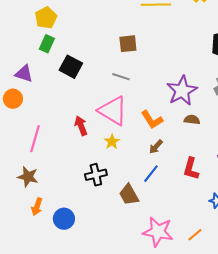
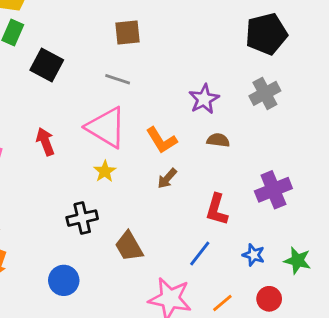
purple star: (182, 91) -> (204, 99), size x0.7
red arrow: (81, 126) -> (45, 142), moved
blue line: (151, 174) -> (200, 253), moved
blue circle: (64, 219) -> (64, 280), moved

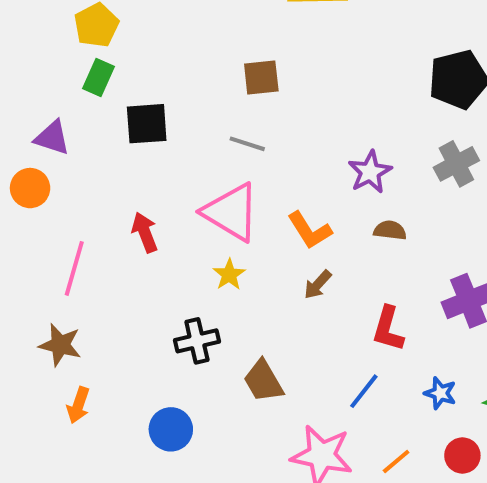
black square: (47, 65) -> (147, 124), turned -32

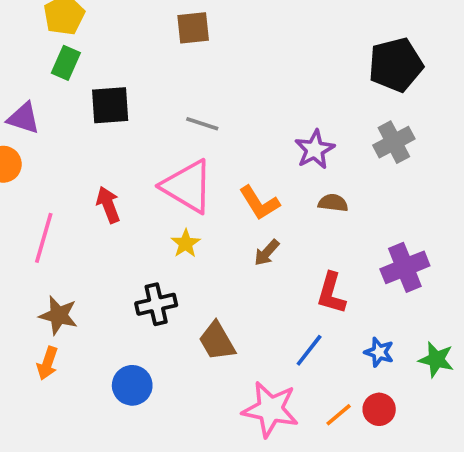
brown square: (261, 77) -> (193, 28), moved
brown star: (60, 345) -> (59, 315), moved
red circle: (462, 455) -> (379, 409), moved

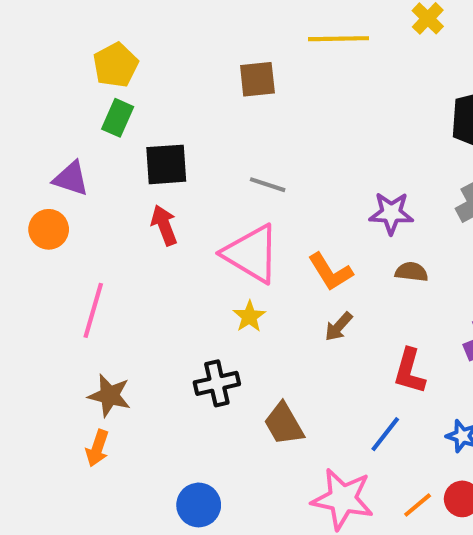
purple star: (315, 149) -> (391, 213), turned 30
red arrow: (108, 205) -> (164, 225), moved
blue circle: (132, 385) -> (199, 505), moved

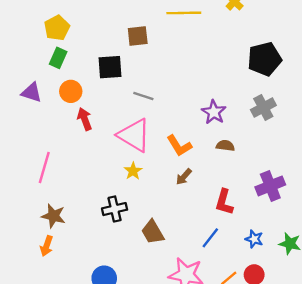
black square: (166, 164) -> (110, 67), moved
purple star: (391, 213) -> (214, 112), turned 30
orange circle: (49, 229) -> (71, 91), moved

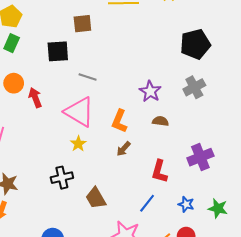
orange circle: (71, 91) -> (14, 83), moved
orange L-shape: (179, 146) -> (119, 121), turned 55

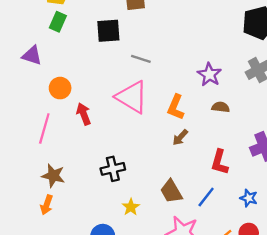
orange circle: (14, 83) -> (60, 88), moved
red arrow: (35, 98) -> (84, 114), moved
yellow star: (78, 144) -> (131, 207), moved
brown trapezoid: (96, 198) -> (171, 191), moved

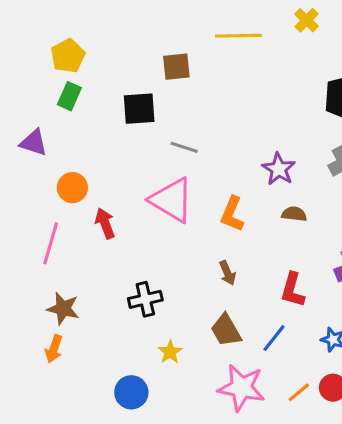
brown arrow: (180, 137) -> (227, 273), moved, turned -66

